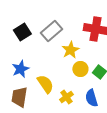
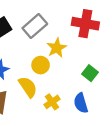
yellow circle: (80, 69) -> (41, 65), moved

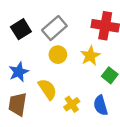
yellow star: (57, 48) -> (90, 56), moved
yellow circle: (41, 65) -> (58, 55), moved

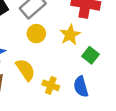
yellow cross: (72, 104) -> (51, 85), turned -35

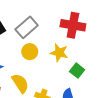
yellow star: (70, 35) -> (59, 53), turned -30

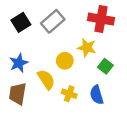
yellow circle: (30, 52) -> (65, 61), moved

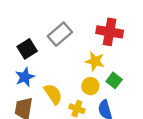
black square: (21, 22) -> (27, 49), moved
yellow circle: (65, 61) -> (90, 86), moved

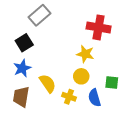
gray rectangle: (60, 34) -> (39, 15), moved
green square: (114, 80) -> (112, 82), moved, turned -32

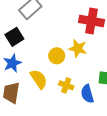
yellow circle: (81, 76) -> (57, 56), moved
yellow cross: (69, 97) -> (66, 85), moved

